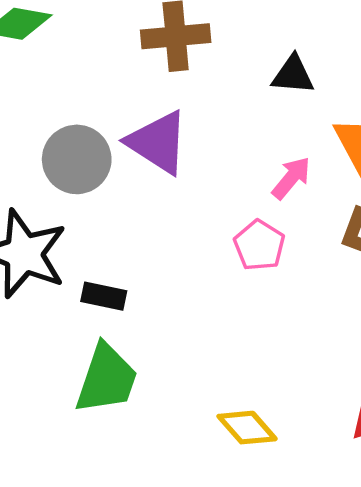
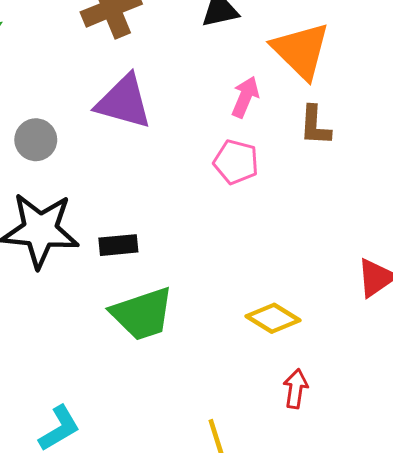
gray circle: (77, 159) -> (36, 140), moved, size x0.7
green trapezoid: (107, 379) -> (142, 314), turned 70

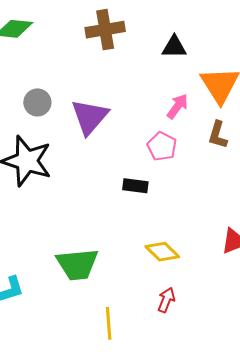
purple triangle: (124, 102) -> (90, 117), moved, turned 42
black rectangle: (118, 245) -> (135, 186), moved
green trapezoid: (142, 314) -> (77, 264), moved

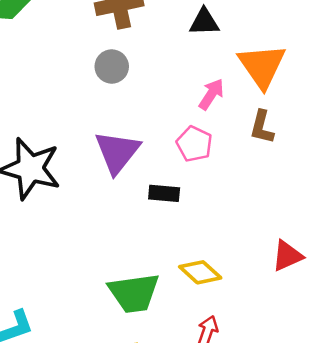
gray circle: (37, 102) -> (112, 66), moved
purple triangle: (90, 117) -> (117, 152), moved
green trapezoid: (77, 264) -> (134, 293), moved

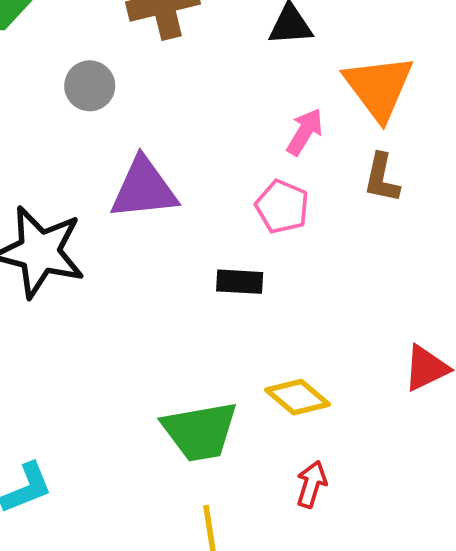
gray circle: (112, 66) -> (90, 86), moved
purple triangle: (117, 152) -> (144, 189), moved, turned 48

